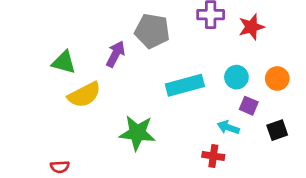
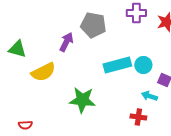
green triangle: (64, 62) -> (17, 49), moved
cyan circle: (236, 77) -> (143, 65), moved

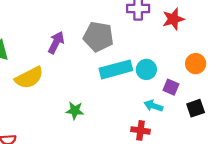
gray pentagon: (93, 25) -> (98, 37), moved
green star: (82, 100) -> (75, 111), size x0.6

